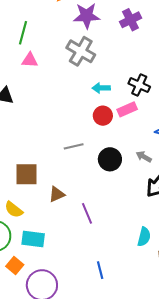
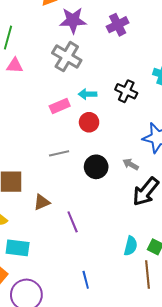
pink rectangle: (127, 109) -> (60, 106), moved

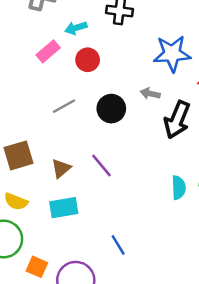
purple line: (73, 222) -> (101, 166), moved
cyan rectangle: (18, 248) -> (64, 208), moved
blue line: (86, 280) -> (118, 245), moved

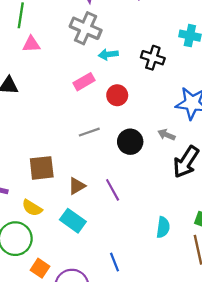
cyan arrow: (76, 28) -> (108, 54), moved
cyan semicircle: (179, 188) -> (163, 227), moved
cyan rectangle: (64, 208) -> (73, 221), turned 35

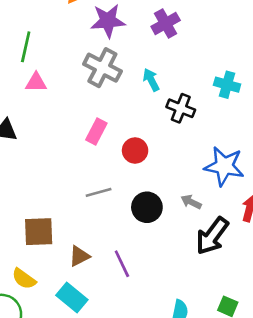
cyan arrow: (108, 54) -> (151, 80), moved, turned 66
pink rectangle: (84, 82) -> (96, 132), turned -36

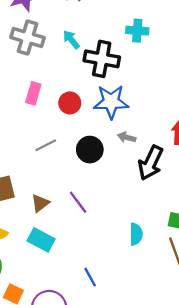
black cross: (181, 108) -> (102, 59), size x1.4
blue star: (224, 166) -> (111, 102), moved

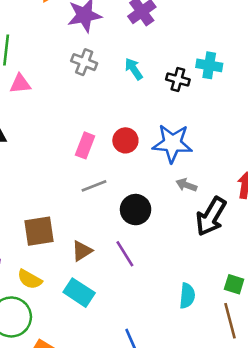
gray cross: (28, 38) -> (84, 62), size x0.7
black cross: (102, 59) -> (178, 80), moved, size x0.6
pink rectangle: (33, 93) -> (85, 145), moved
black circle: (90, 150) -> (136, 210), moved

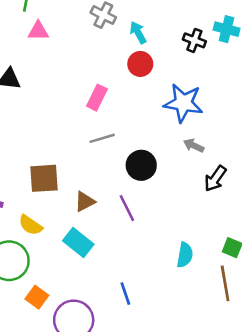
cyan arrow: (134, 69) -> (138, 33), moved
red circle: (125, 140) -> (140, 64), moved
black arrow: (211, 216) -> (215, 179), size x0.7

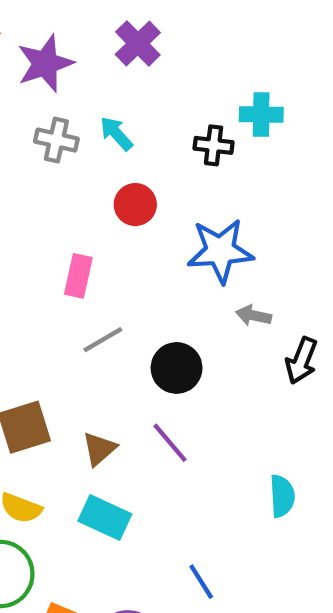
cyan arrow: (138, 33) -> (116, 133), moved

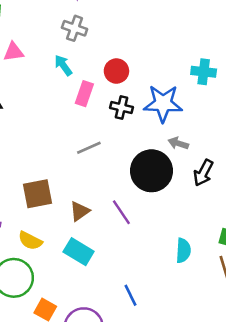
cyan cross: (261, 115) -> (204, 72), moved
cyan arrow: (116, 133) -> (63, 65), moved
black cross: (214, 145) -> (121, 107), moved
pink rectangle: (78, 276) -> (84, 94), moved
black circle: (177, 368) -> (151, 171), moved, size x1.4

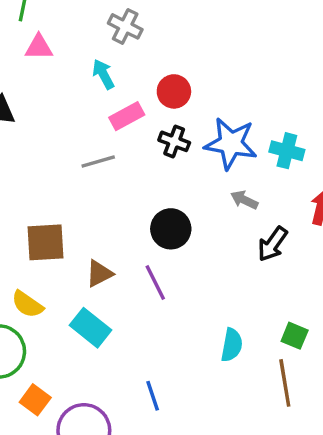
cyan cross: (204, 72) -> (287, 151), moved
pink rectangle: (84, 94) -> (127, 116), turned 35
gray line: (89, 148) -> (98, 161), moved
black circle: (151, 171) -> (171, 229), moved, size x0.7

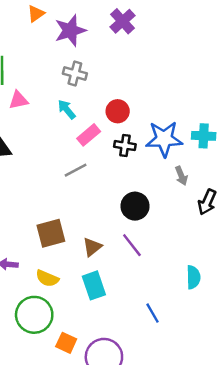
gray arrow: (244, 200) -> (181, 176), turned -126
cyan rectangle: (90, 328) -> (94, 285), turned 44
blue line: (153, 396) -> (152, 313), moved

